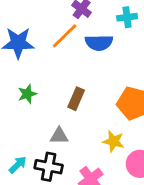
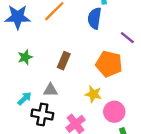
blue semicircle: (99, 43) -> (95, 18), moved, turned 100
cyan arrow: (18, 165) -> (25, 98), moved

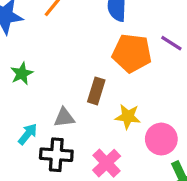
purple line: (127, 38) -> (171, 43), moved
brown rectangle: (64, 61) -> (96, 91), moved
orange pentagon: (109, 64) -> (132, 53), moved

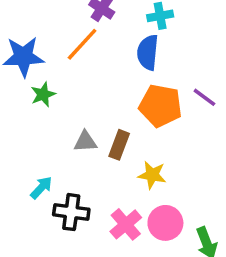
green star: (22, 74) -> (43, 94), moved
gray triangle: (64, 118) -> (85, 142), moved
pink circle: (161, 139) -> (165, 223), moved

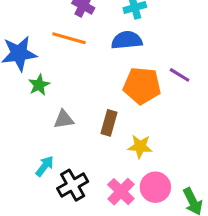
orange line: (82, 44) -> (69, 38), turned 68
blue semicircle: (148, 52) -> (127, 40), turned 84
gray triangle: (85, 142) -> (64, 119), moved
black cross: (71, 212) -> (73, 185), turned -32

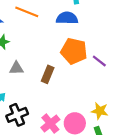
purple line: (180, 75) -> (99, 61), moved
yellow star: (140, 146) -> (100, 111), moved

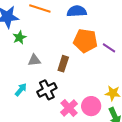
black cross: (17, 115) -> (47, 90), moved

